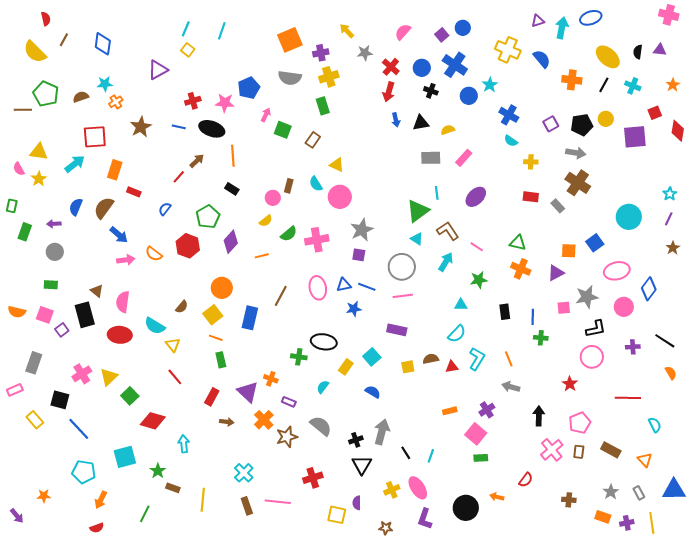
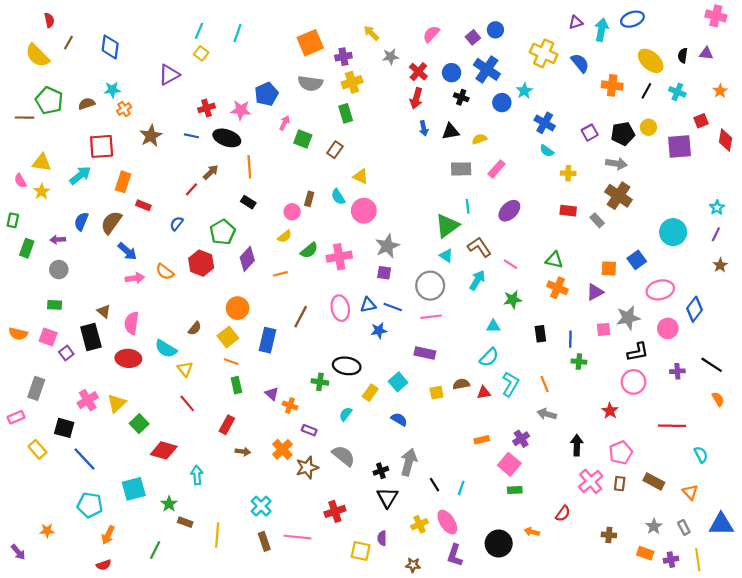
purple triangle: (248, 392) -> (272, 394), moved, size x0.6

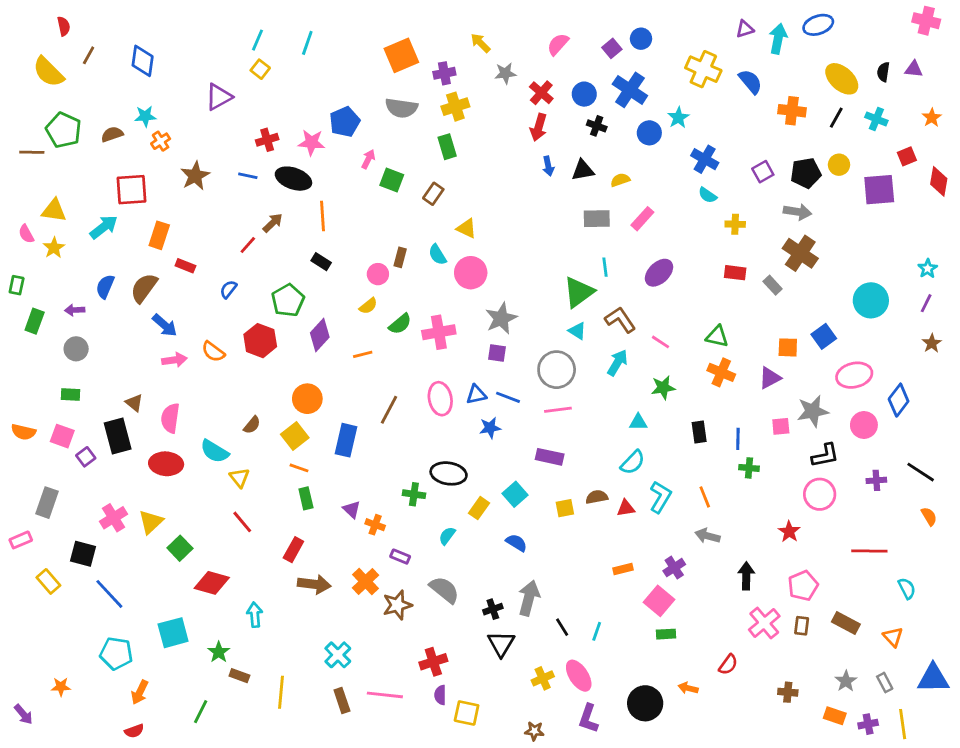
brown arrow: (243, 451) -> (314, 584), size x1.6
purple semicircle: (382, 538) -> (440, 695), moved

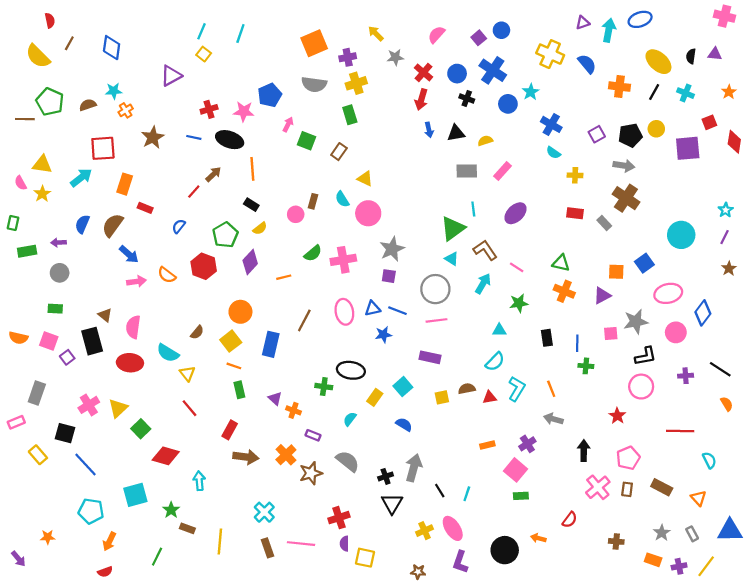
yellow semicircle: (368, 306) -> (260, 228), moved
green rectangle: (35, 321) -> (27, 251), turned 60
yellow line: (903, 724) -> (706, 566), turned 45

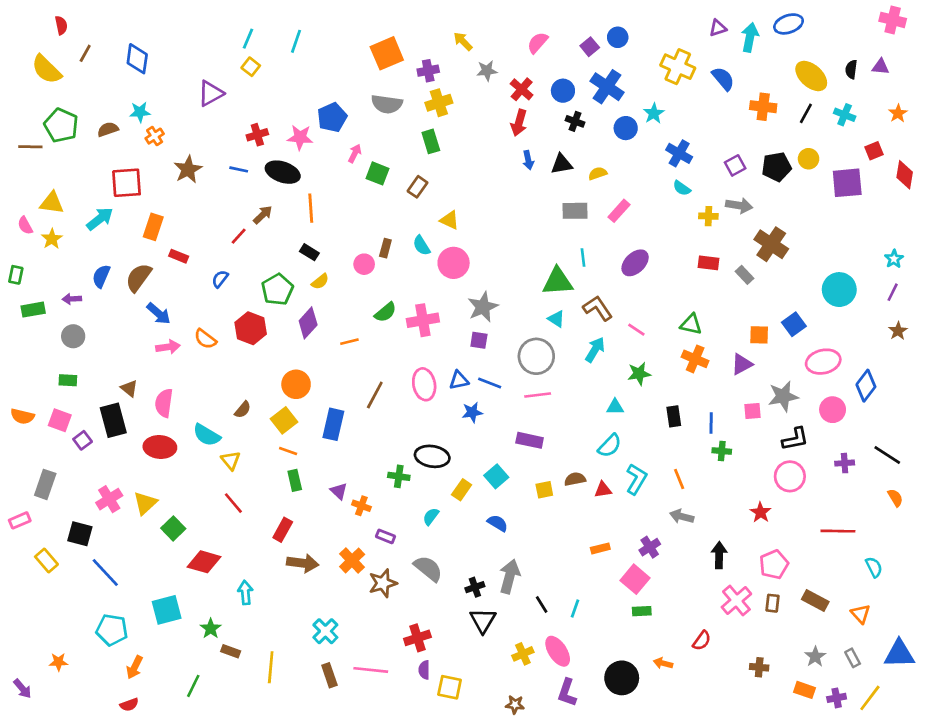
gray arrow: (624, 166) -> (739, 205), moved
green triangle: (453, 228) -> (558, 282), turned 32

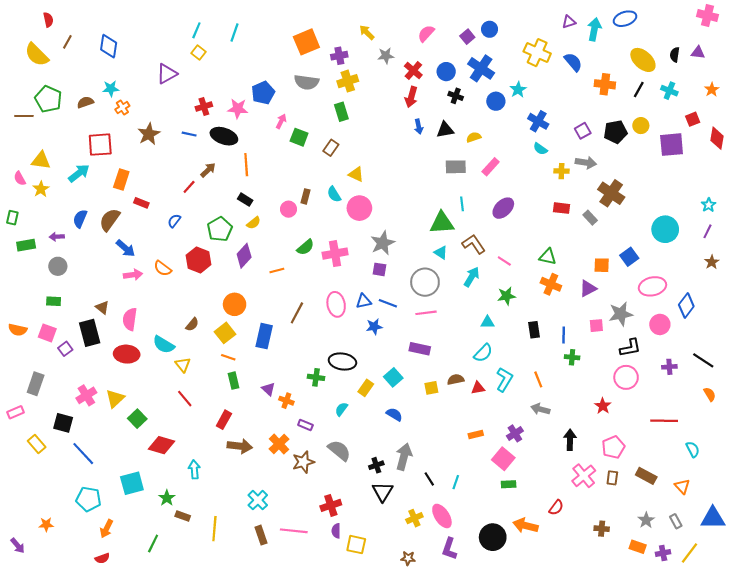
orange arrow: (663, 663) -> (526, 526), size x1.6

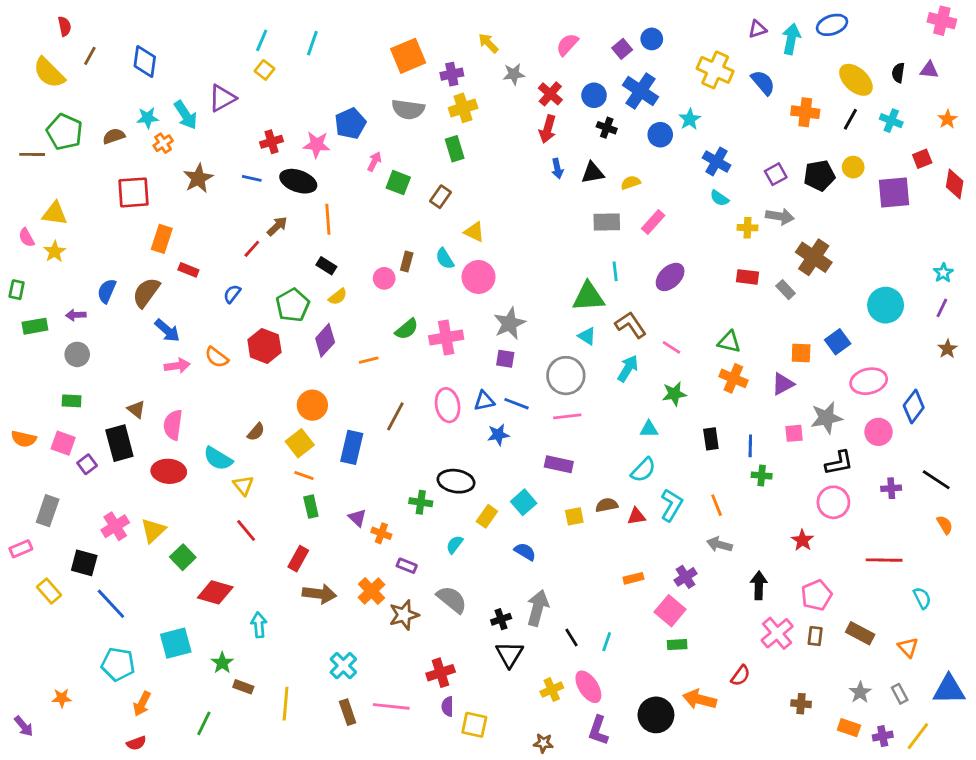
cyan arrow: (79, 173) -> (186, 115), moved, turned 95

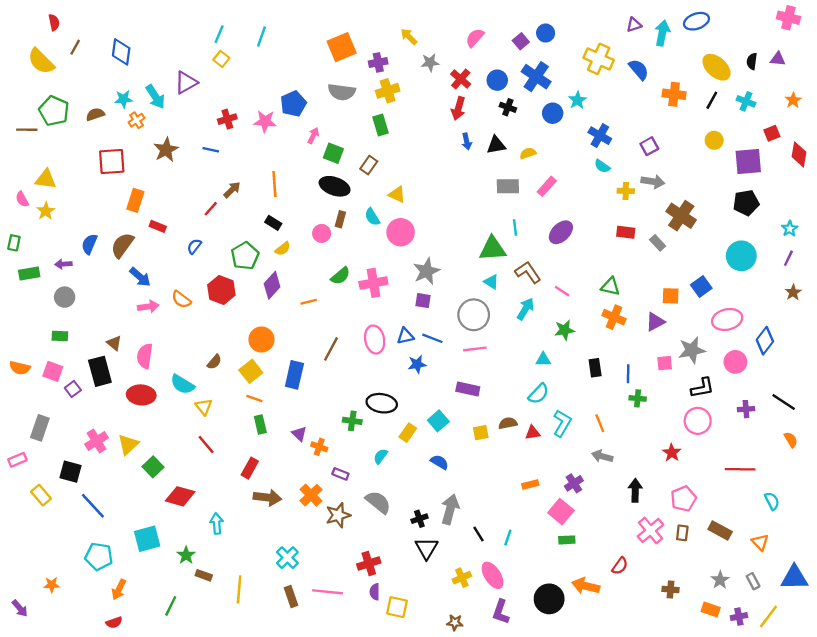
black pentagon: (819, 176) -> (746, 203), moved
black ellipse: (298, 181) -> (335, 186), moved

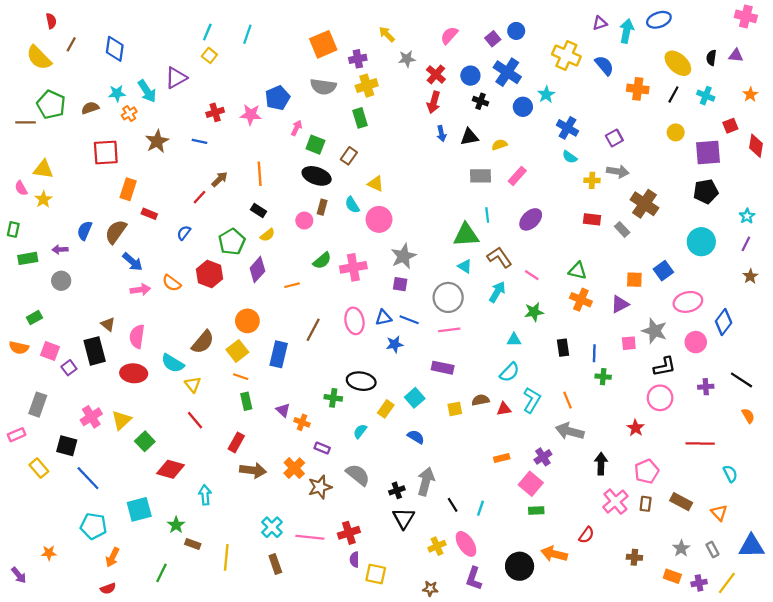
green rectangle: (60, 336) -> (34, 318), moved, turned -32
gray star: (692, 350) -> (654, 331), turned 30
brown semicircle: (214, 362) -> (203, 342), size x1.6
gray arrow: (602, 456) -> (570, 431), size x1.4
pink line: (327, 592) -> (310, 537), moved

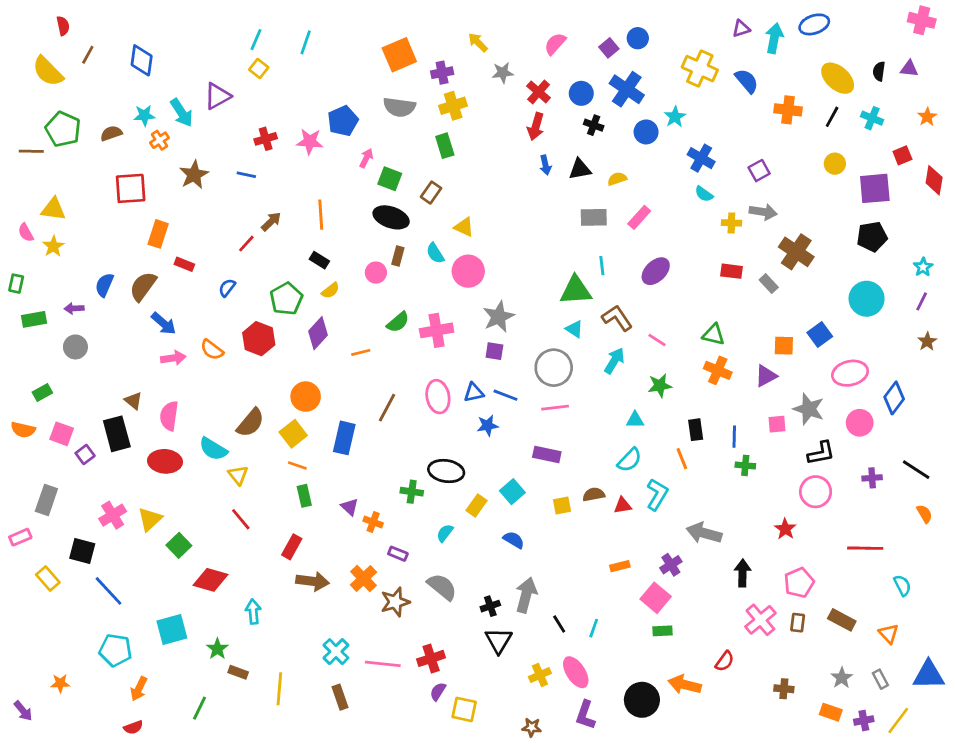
orange line: (567, 400) -> (682, 459), moved
purple semicircle: (354, 560) -> (438, 692), turned 32

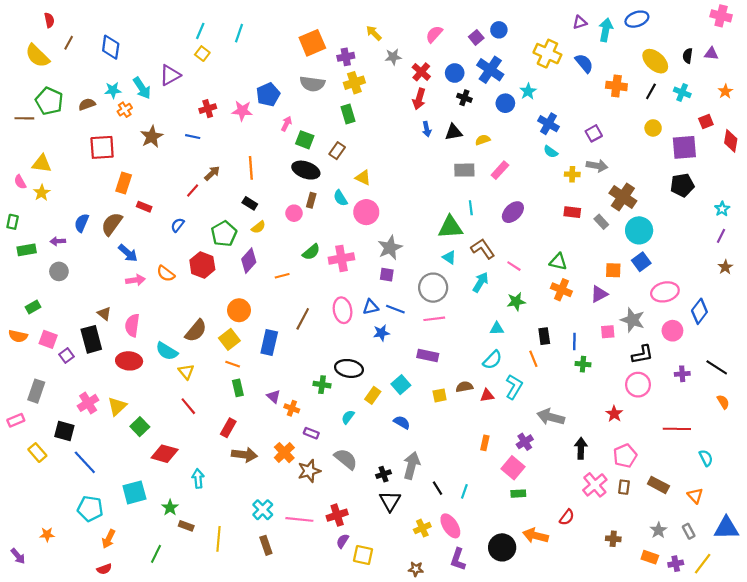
cyan circle: (867, 299) -> (639, 230), moved
orange rectangle: (620, 566) -> (485, 443), turned -64

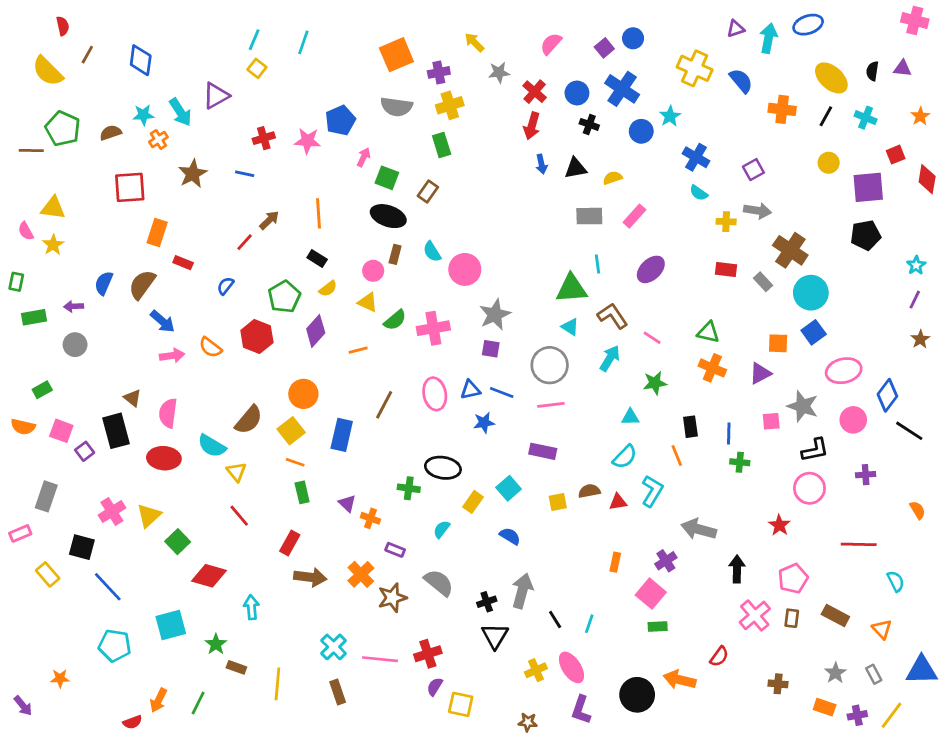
yellow triangle: (363, 178) -> (368, 302), moved
black line: (717, 367) -> (909, 431), moved
orange arrow: (109, 539) -> (158, 700), moved

